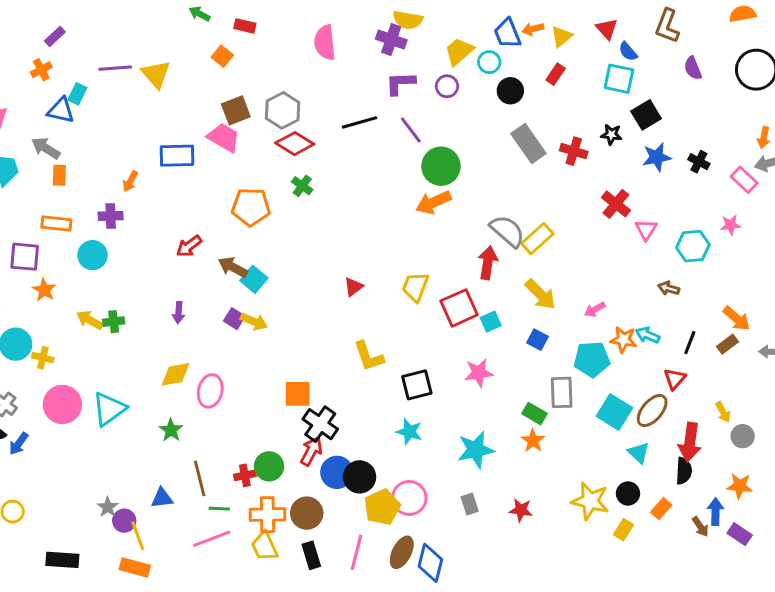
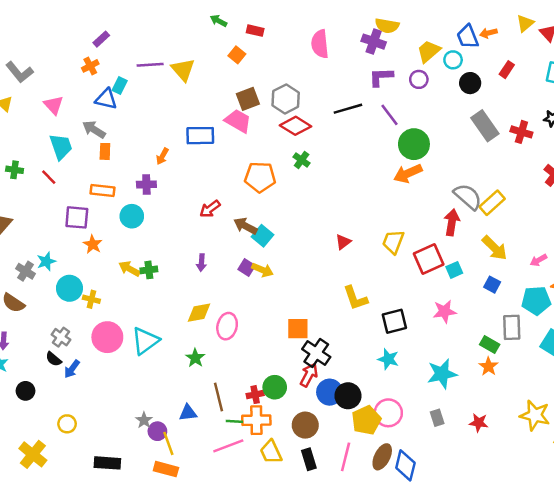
yellow triangle: (562, 36) -> (525, 23), moved
orange cross: (267, 515) -> (256, 420), moved

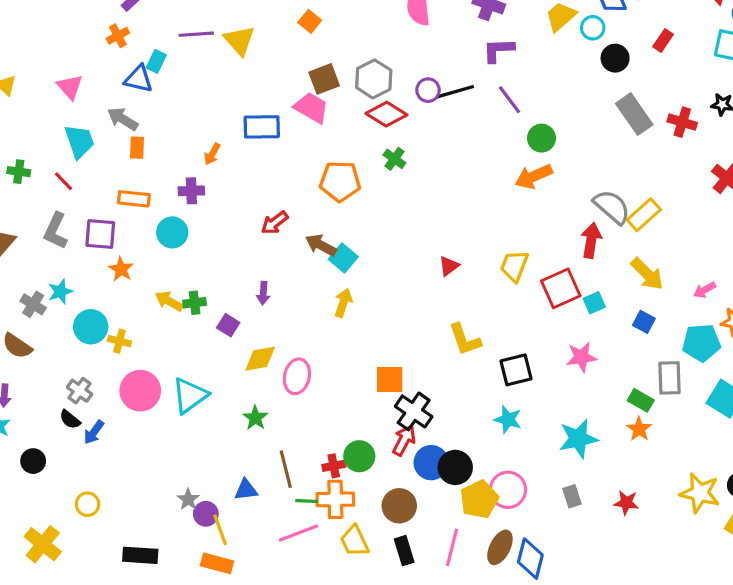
gray L-shape: (19, 72) -> (56, 231), moved, turned 64
purple circle: (419, 79) -> (428, 90), moved
green circle: (414, 144) -> (542, 138), size x0.7
purple square: (247, 268) -> (228, 325), moved
yellow arrow: (262, 270) -> (343, 303), turned -95

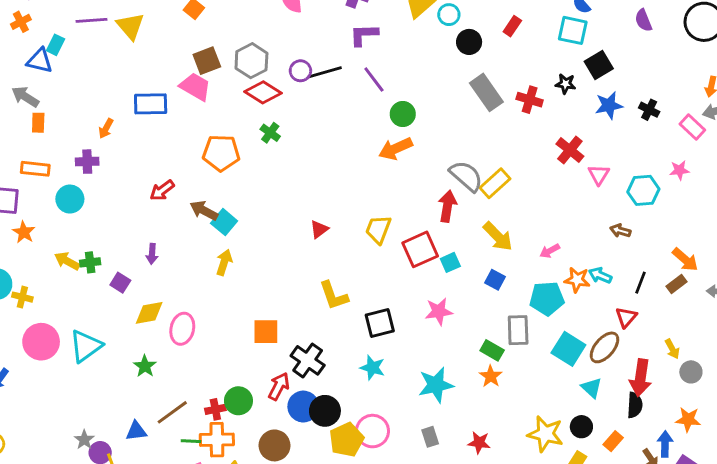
black cross: (414, 411) -> (308, 360), moved
brown line: (286, 469) -> (172, 412), turned 68

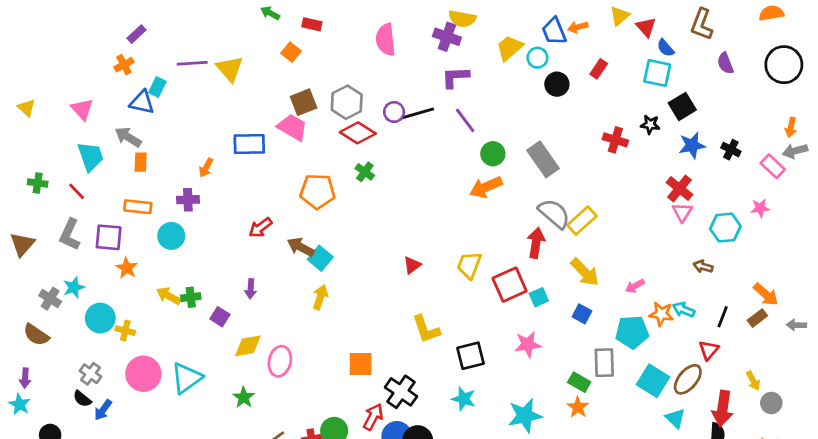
gray rectangle: (486, 92) -> (543, 159), moved
red cross: (570, 150) -> (679, 189), moved

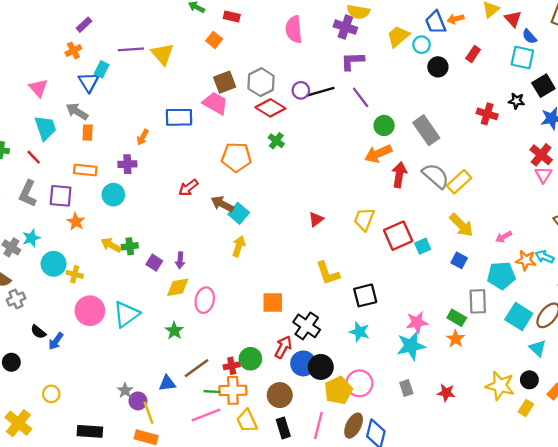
blue triangle: (142, 102) -> (89, 82), turned 45
red arrow: (536, 243) -> (399, 175), moved
purple arrow: (251, 289) -> (180, 260), moved
pink star: (528, 345) -> (417, 322), moved
gray cross: (90, 374) -> (16, 299), moved, turned 30

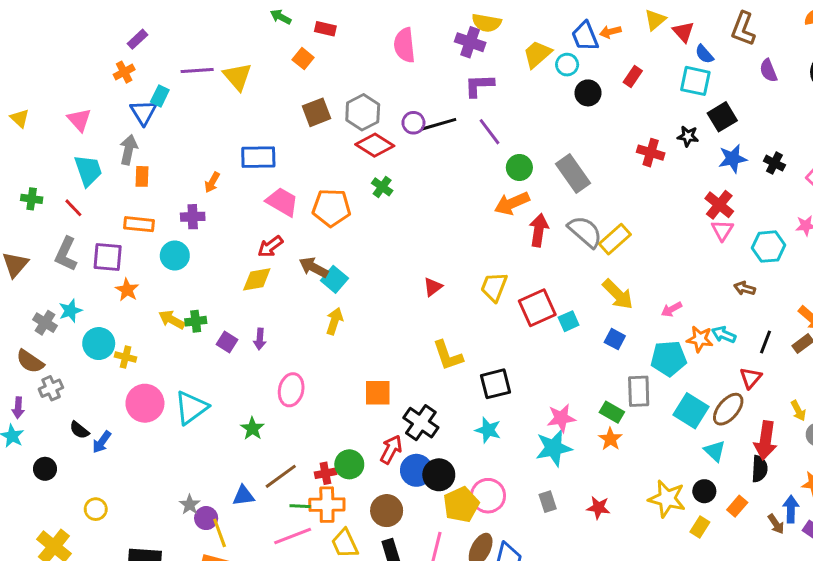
pink trapezoid: (215, 103) -> (282, 202), moved
gray arrow: (77, 111) -> (129, 150), turned 70
yellow diamond: (178, 287) -> (257, 279), moved

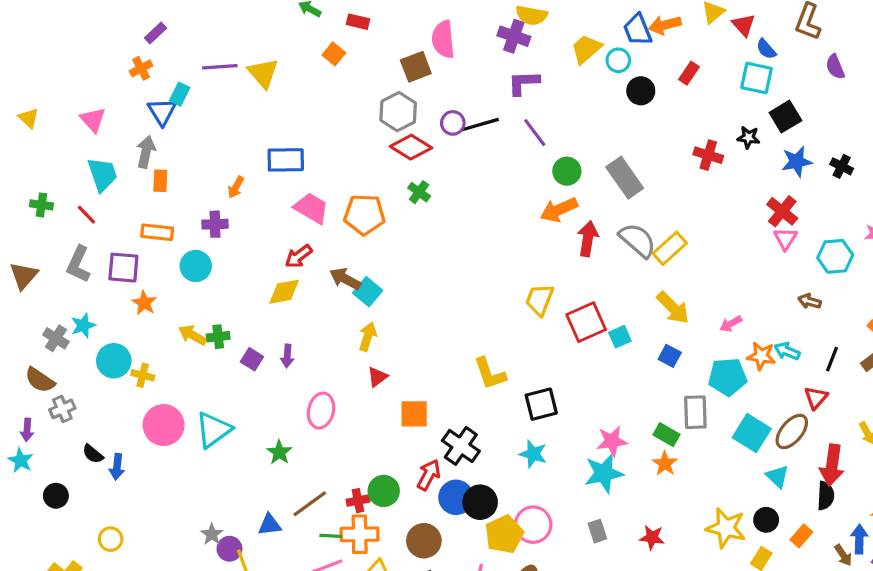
orange arrow: (610, 32) -> (665, 25), size x1.4
brown square: (316, 112) -> (416, 67), moved
red triangle: (433, 287) -> (377, 377), moved
blue arrow: (102, 442) -> (117, 467), turned -30

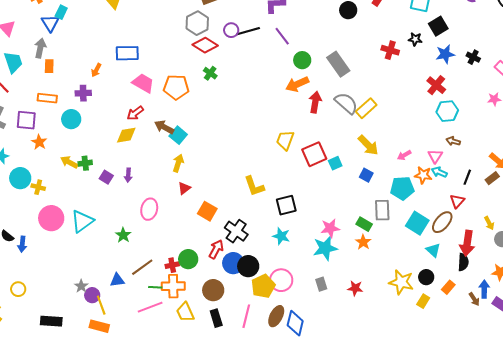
pink triangle: (785, 239) -> (435, 156), moved
cyan hexagon: (835, 256) -> (447, 111), moved
orange square: (414, 414) -> (207, 211), turned 30

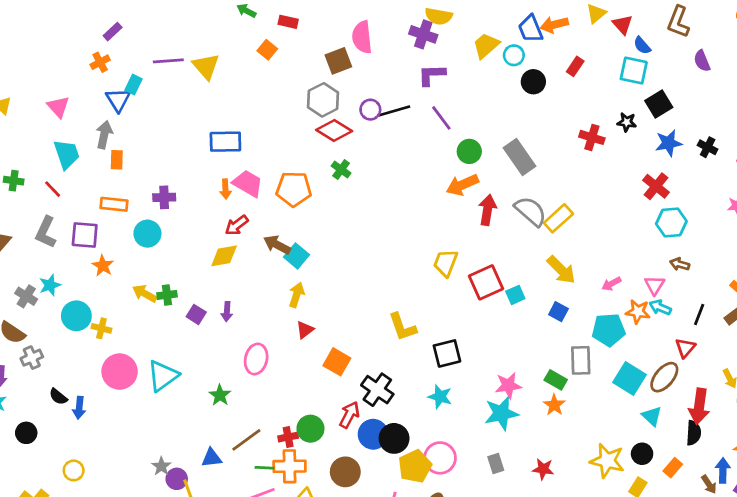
orange arrow: (96, 70) -> (225, 189), moved, turned -32

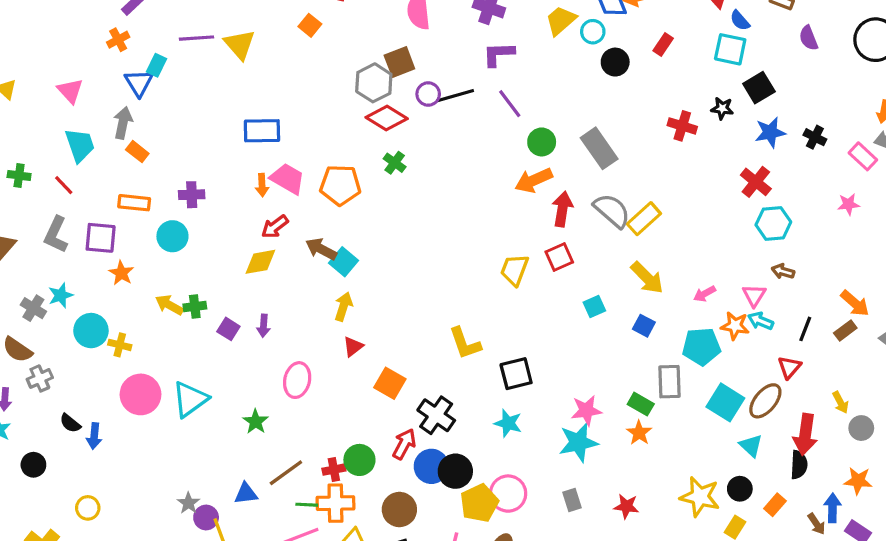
brown square: (338, 61) -> (399, 62), moved
orange rectangle: (117, 160) -> (137, 152), turned -54
red square: (486, 282) -> (559, 257), moved, size x0.7

